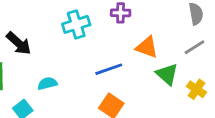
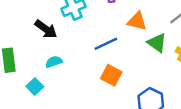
black arrow: (19, 43) -> (46, 29), moved

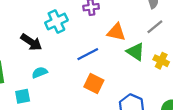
cyan square: (35, 86) -> (23, 96), turned 35

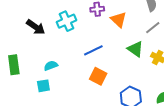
orange triangle: (116, 32) -> (118, 20), moved, turned 30
black arrow: (31, 42) -> (36, 27), moved
cyan square: (23, 96) -> (43, 86), moved

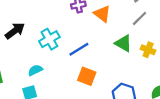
cyan cross: (67, 21) -> (49, 39), moved
black arrow: (36, 27) -> (15, 31), turned -66

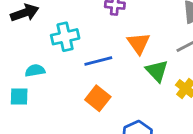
orange triangle: (102, 14) -> (139, 43), moved

